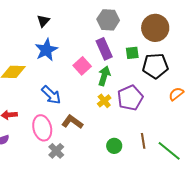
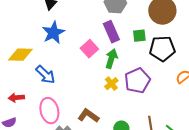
blue arrow: (51, 95) -> (45, 75), moved
brown L-shape: (72, 122) -> (88, 116), moved

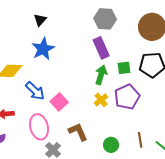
green square: (139, 36) -> (124, 68), moved
pink square: (89, 49) -> (59, 102), moved
brown L-shape: (88, 116) -> (78, 132), turned 30

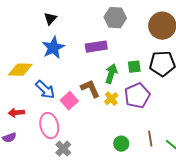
purple rectangle: (101, 48) -> (96, 47), moved, turned -75
brown L-shape: (78, 132) -> (90, 89), moved

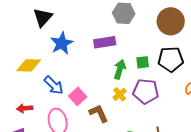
black triangle: (50, 19) -> (43, 17), moved, size x1.5
brown L-shape: (90, 89) -> (99, 113), moved
purple pentagon: (137, 96) -> (146, 91), turned 30

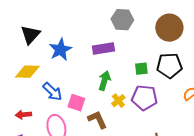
black triangle: (43, 17) -> (30, 35), moved
green arrow: (120, 69) -> (104, 81), moved
pink square: (78, 96) -> (76, 103), turned -30

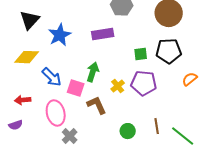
green arrow: (104, 81) -> (93, 72), moved

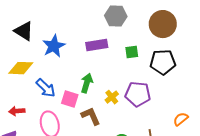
black triangle: (30, 20) -> (24, 31), turned -40
green square: (141, 54) -> (132, 52), moved
orange semicircle: (190, 79) -> (181, 119), moved

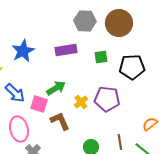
brown circle: (163, 24) -> (119, 23), moved
green arrow: (87, 83) -> (56, 88), turned 42

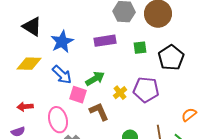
black pentagon: (132, 67) -> (171, 58), turned -30
blue arrow: (15, 93) -> (62, 75), moved

